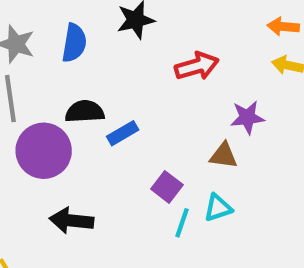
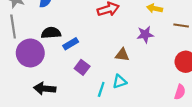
purple star: (247, 117) -> (145, 34), moved
purple square: (167, 187) -> (82, 67), moved

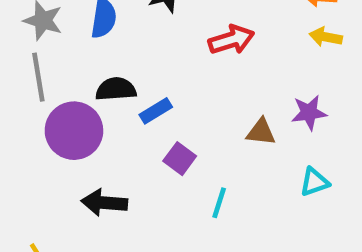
purple star: (145, 34) -> (309, 113), moved
cyan triangle: (119, 81) -> (314, 182), moved

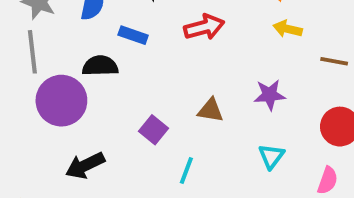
blue rectangle: (156, 111) -> (133, 35), moved, turned 48
brown triangle: (261, 132) -> (211, 110), moved
cyan triangle: (314, 182) -> (271, 156), turned -36
black arrow: (104, 203) -> (85, 165), turned -33

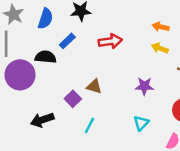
blue rectangle: (133, 35) -> (67, 41), turned -70
brown triangle: (211, 110) -> (94, 86), moved
black arrow: (85, 165) -> (42, 120), moved

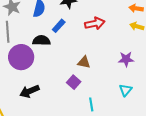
purple square: (73, 99) -> (74, 82), moved
black arrow: (42, 120) -> (29, 91), moved
cyan line: (89, 125) -> (91, 104), moved, turned -32

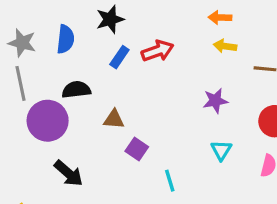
blue rectangle: (59, 26) -> (119, 57), moved
brown triangle: (84, 62) -> (114, 119), moved
black arrow: (29, 91) -> (68, 173), turned -108

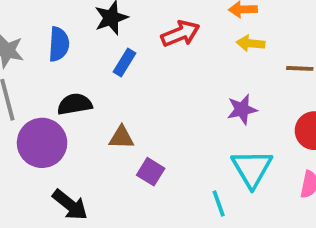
red arrow: (158, 51) -> (180, 34), moved
cyan triangle: (221, 150) -> (252, 168), size x1.6
cyan line: (170, 181) -> (219, 203), moved

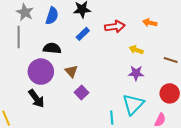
yellow arrow: (251, 43) -> (136, 50), moved
brown triangle: (121, 137) -> (71, 71), turned 32
purple circle: (42, 143) -> (41, 72), moved

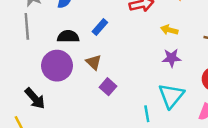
blue rectangle: (83, 34) -> (100, 27), moved
black arrow: (36, 99) -> (35, 98), moved

